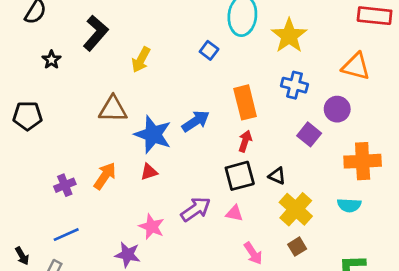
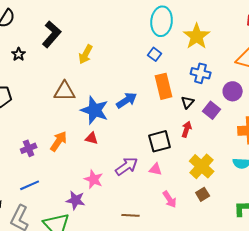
blue square: (209, 50) -> (155, 54), moved
red arrow: (245, 141) -> (187, 129), moved
red triangle: (149, 172) -> (92, 138), turned 32
black triangle: (277, 176) -> (188, 102), moved, turned 48

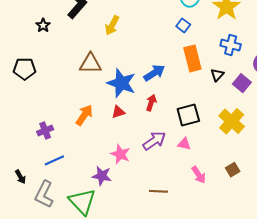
red arrow: (187, 129) -> (151, 103), moved
red triangle: (92, 138) -> (118, 112), turned -32
purple cross: (29, 148) -> (45, 130), moved
yellow cross: (202, 166) -> (232, 121), moved

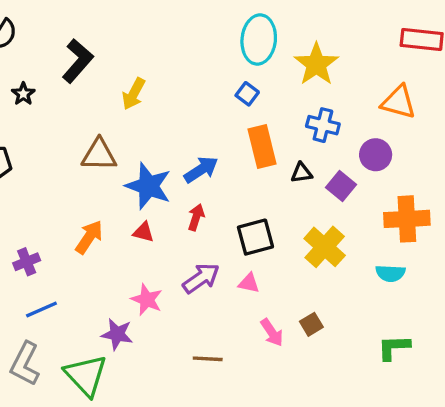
black triangle: (217, 75) -> (302, 173), turned 40
red triangle: (118, 112) -> (143, 232), turned 32
brown square: (233, 170) -> (311, 324), moved

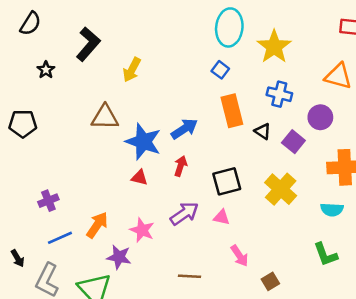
black triangle: (302, 173) -> (263, 131), turned 42
orange arrow: (89, 237) -> (97, 225), moved
brown square: (311, 324) -> (270, 281), moved
green L-shape: (394, 347) -> (325, 255), moved, turned -108

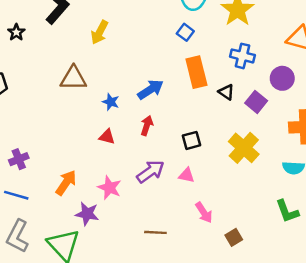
blue star: (143, 142) -> (111, 102), size x0.5
black square: (227, 181) -> (192, 140), size x0.7
blue line: (60, 238) -> (16, 195), moved, turned 40

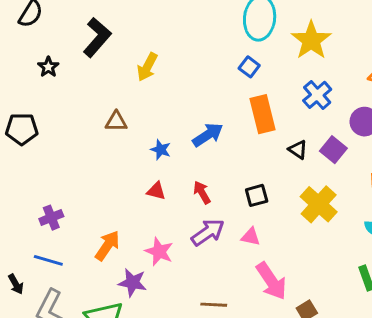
blue cross: (242, 56) -> (317, 95), turned 35
brown triangle: (73, 78) -> (116, 122), size x0.7
black triangle: (226, 92) -> (298, 150), moved
red arrow: (147, 126) -> (202, 192), moved, turned -48
pink arrow: (204, 213) -> (271, 281), size x1.5

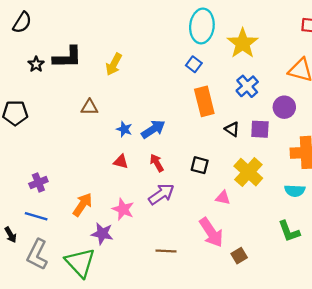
black L-shape: (97, 37) -> (67, 57), moved, turned 48
blue arrow: (208, 135) -> (153, 129), moved
purple square: (333, 150) -> (260, 129), turned -36
black square: (257, 195) -> (200, 165), turned 30
pink triangle: (251, 237) -> (223, 198), moved

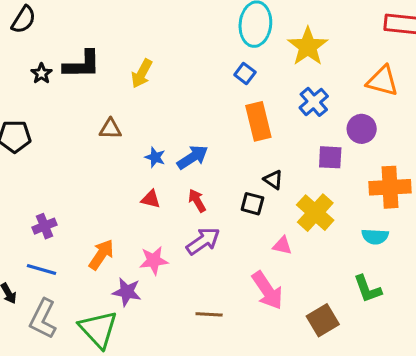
black triangle: (232, 129) -> (273, 180), moved
pink star: (123, 209) -> (154, 260), turned -30
brown square: (239, 256) -> (323, 320), moved, size x1.5

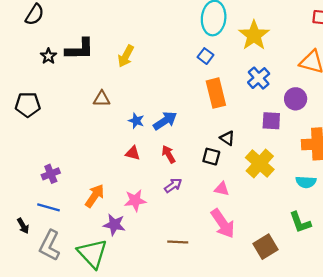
purple arrow: (203, 241) -> (173, 185), size x0.7
pink triangle: (282, 246) -> (222, 189), moved

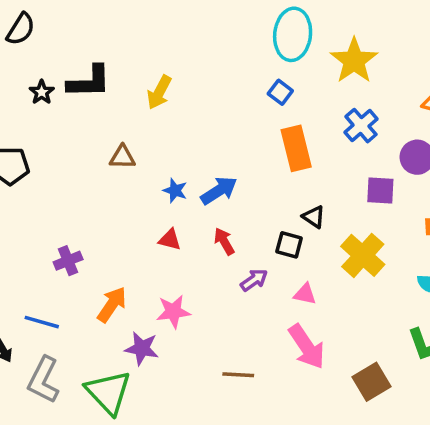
purple cross: (51, 174) -> (68, 261), moved
purple arrow: (173, 185) -> (254, 280), moved

